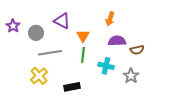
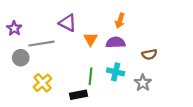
gray circle: (36, 33) -> (21, 58), moved
purple semicircle: (117, 41) -> (116, 42), moved
gray line: (50, 53) -> (41, 44), moved
green line: (83, 55) -> (91, 76), moved

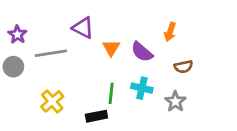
orange arrow: (120, 21) -> (170, 32), moved
purple semicircle: (116, 42) -> (142, 52), turned -138
gray circle: (21, 58) -> (13, 67), moved

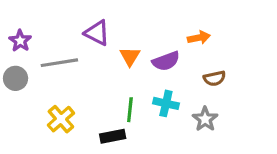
orange arrow: (170, 32) -> (199, 38), turned -120
purple semicircle: (142, 52) -> (166, 61), turned -60

